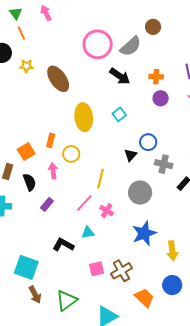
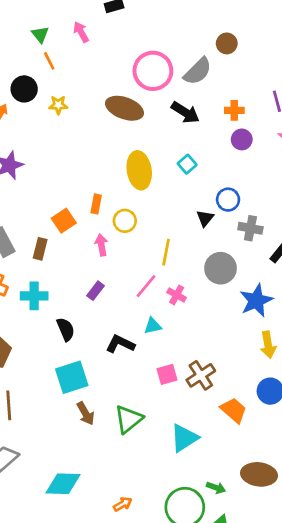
brown ellipse: (58, 79) -> (125, 108), moved, turned -32
black semicircle: (30, 182) -> (66, 329), moved
blue star: (144, 233) -> (256, 301), moved
cyan square: (26, 267) -> (72, 377), turned -35

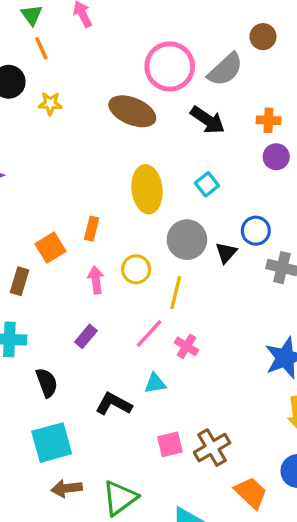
yellow circle: (125, 221) -> (136, 269), moved
gray circle: (221, 268) -> (187, 240), moved
brown arrow: (86, 413) -> (67, 488), turned 110

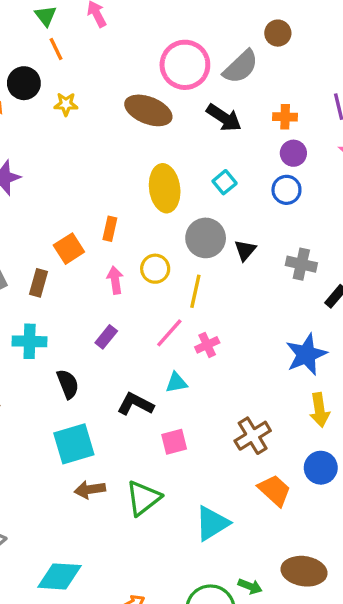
blue circle: (256, 231) -> (286, 190), moved
pink cross: (186, 346) -> (207, 345), turned 35
pink square: (170, 444) -> (174, 442), moved
brown cross: (212, 448) -> (253, 436), moved

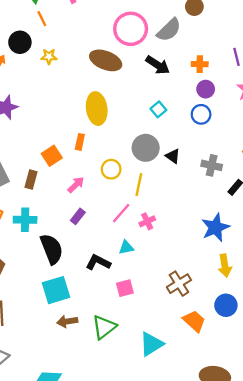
yellow ellipse: (165, 188) -> (97, 109), moved
black triangle: (245, 250) -> (173, 156), turned -35
pink arrow: (115, 280) -> (76, 185), moved, turned 54
black semicircle: (68, 384) -> (52, 249), size x1.5

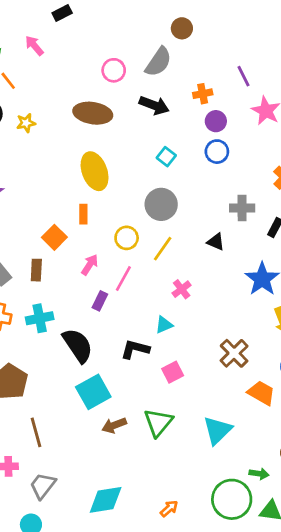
pink circle: (131, 29) -> (114, 70), size x0.6
black triangle: (173, 156) -> (216, 242), moved
yellow line: (139, 185) -> (163, 249), turned 35
pink line: (121, 213) -> (123, 279), moved

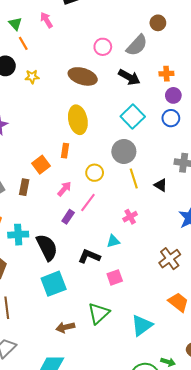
cyan square: (166, 157) -> (133, 116), size x1.6
yellow line: (163, 249) -> (134, 179), moved, turned -60
cyan cross: (40, 318) -> (18, 235), moved
brown cross: (234, 353) -> (170, 259), moved
brown arrow: (114, 425) -> (65, 327), moved

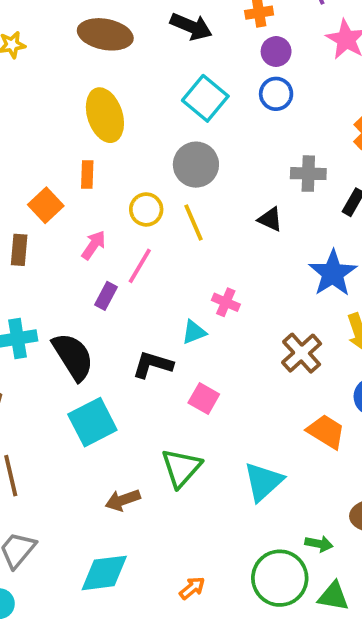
yellow line: (134, 179) -> (194, 222), moved
pink cross: (130, 217) -> (226, 302), moved, turned -32
pink square: (115, 277) -> (204, 398), turned -35

